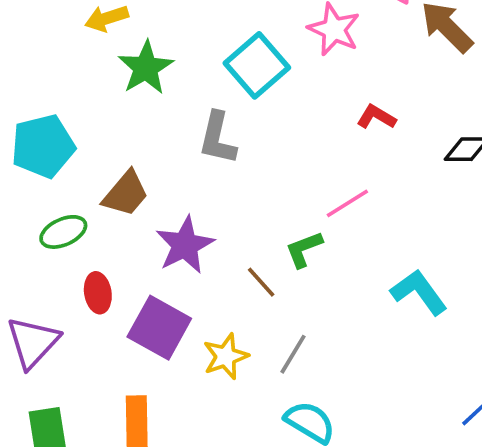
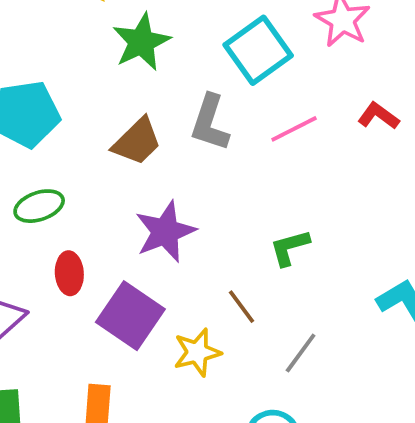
brown trapezoid: (126, 194) -> (137, 141), moved
pink line: (347, 203) -> (294, 129), moved
brown line: (261, 282) -> (241, 307), moved
gray line: (293, 354) -> (301, 353), moved

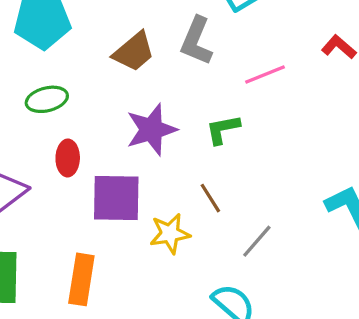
pink line: (294, 129) -> (265, 75), moved
green L-shape: (290, 248) -> (223, 129), moved
purple square: (130, 316) -> (116, 198), turned -38

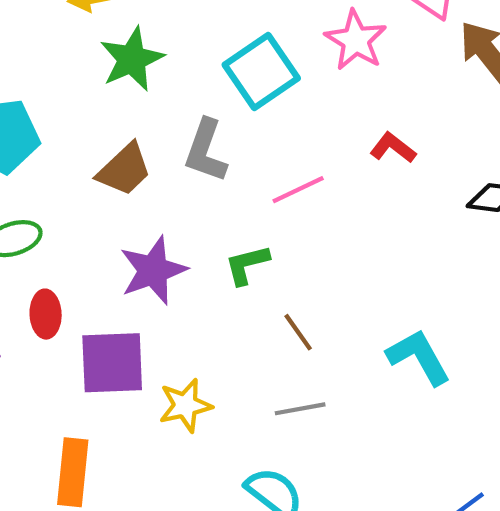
brown line: (210, 198) -> (298, 332), moved
gray line: (257, 241) -> (300, 409), turned 42

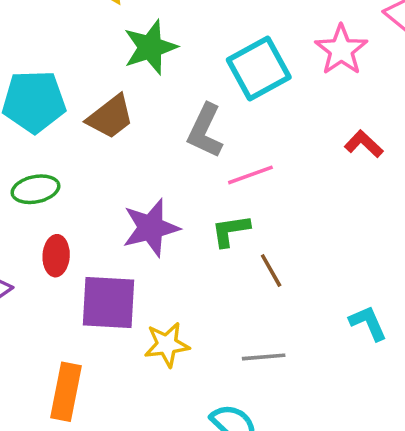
brown trapezoid: (124, 170) -> (110, 117), moved
pink line: (298, 190) -> (250, 175), moved
brown line: (298, 332) -> (271, 270), moved
cyan L-shape: (419, 357) -> (368, 323), size x0.7

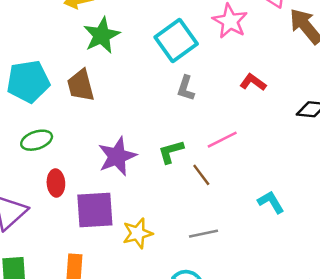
brown trapezoid: (110, 117) -> (81, 85), turned 120
gray L-shape: (205, 131) -> (186, 88), moved, size x0.7
pink line: (250, 175) -> (222, 140), moved

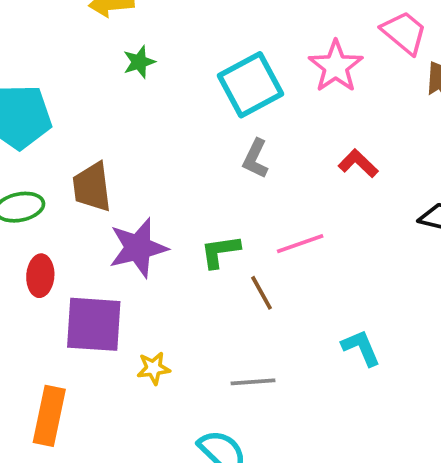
green star: (102, 35) -> (139, 62), size x0.6
brown trapezoid: (81, 85) -> (92, 187), moved
yellow star: (138, 233) -> (153, 368), size x0.7

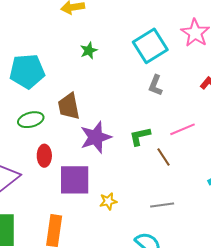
green star: (139, 62) -> (89, 51), moved

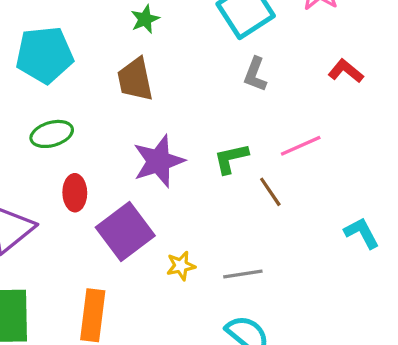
brown trapezoid: (69, 106) -> (135, 79), moved
purple square: (75, 180) -> (125, 232), turned -36
gray line: (162, 205) -> (243, 274), moved

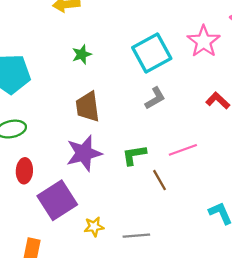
gray L-shape: (255, 74) -> (155, 98), turned -145
brown trapezoid: (135, 79) -> (88, 107), moved

